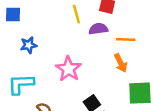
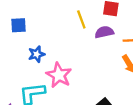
pink star: (68, 69) -> (59, 75), moved

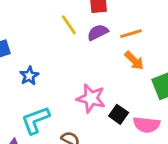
pink star: (59, 75) -> (91, 98), moved

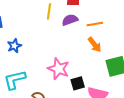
yellow line: (69, 25) -> (49, 11), turned 35
black square: (119, 114) -> (78, 83), turned 32

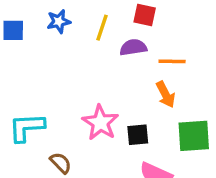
blue star: (14, 46) -> (59, 21), moved
black square: (78, 83) -> (138, 135), moved

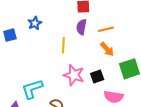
yellow line: (102, 28) -> (63, 45), moved
purple semicircle: (133, 47) -> (81, 27), turned -56

